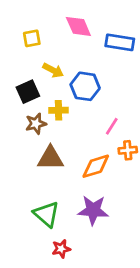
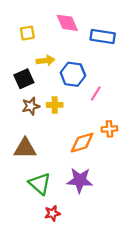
yellow arrow: (53, 70) -> (46, 60), turned -36
yellow cross: (58, 110) -> (55, 105), moved
pink line: (112, 126) -> (96, 94), moved
brown triangle: (50, 158) -> (25, 148), moved

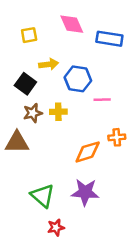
black square: (24, 79) -> (25, 84), turned -30
pink line: (96, 94) -> (102, 100), turned 56
brown triangle: (25, 148) -> (17, 142), moved

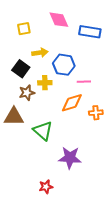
yellow cross: (58, 112) -> (45, 83), moved
orange diamond: (88, 152) -> (72, 103), moved
green triangle: (43, 196) -> (43, 131), moved

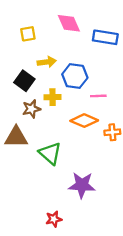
orange diamond: (72, 103) -> (84, 121), turned 40

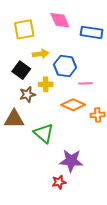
yellow square: (28, 34) -> (24, 29), size x1.5
red star: (54, 219) -> (59, 182), moved

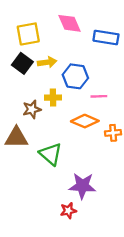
black square: (21, 70) -> (22, 63), moved

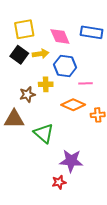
pink diamond: (69, 23) -> (60, 36), moved

